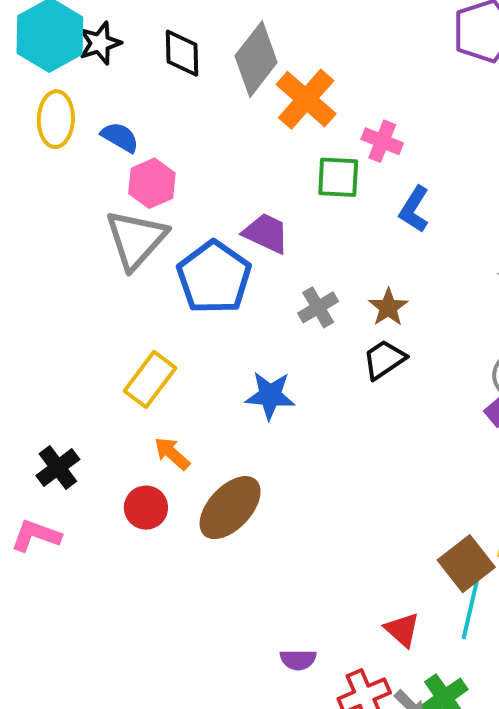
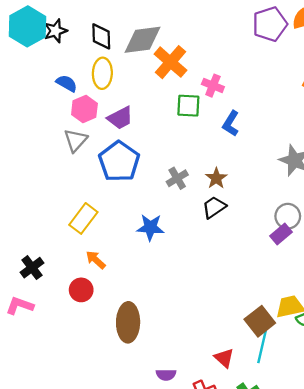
gray diamond: (256, 59) -> (143, 40), turned 45
yellow ellipse: (56, 119) -> (102, 73), moved
purple trapezoid: (266, 233) -> (120, 118), moved, turned 128
gray triangle: (136, 239) -> (76, 140), size x0.7
brown ellipse: (230, 508) -> (128, 322), moved, turned -42

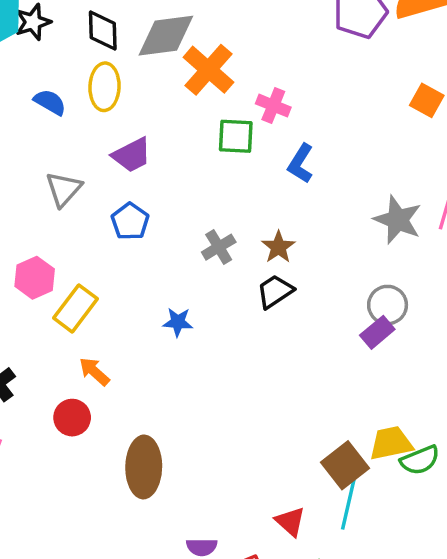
pink hexagon: (84, 109) -> (35, 278), moved
blue pentagon: (119, 161) -> (130, 221), size x0.6
blue star: (150, 227) -> (178, 322), size x0.7

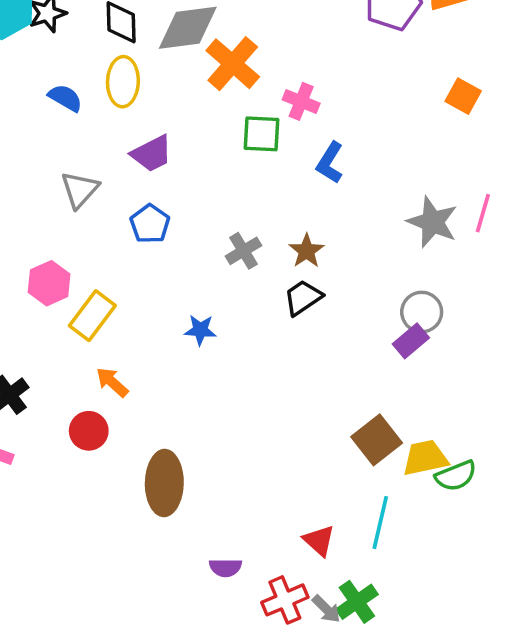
brown square: (345, 465) -> (377, 440), moved

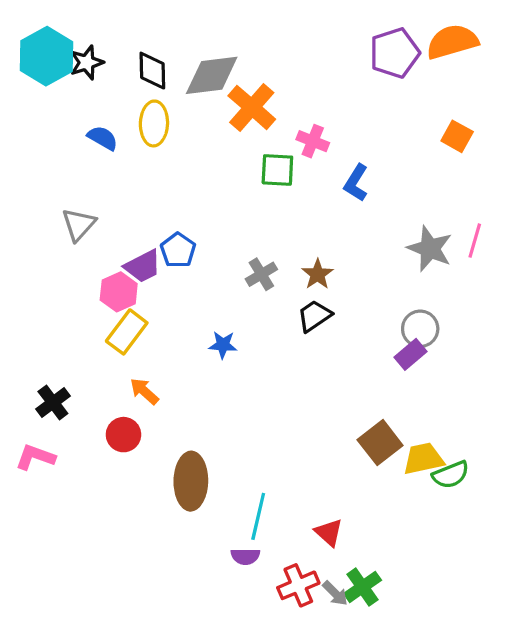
purple trapezoid: (152, 154) -> (143, 266), moved
blue L-shape: (330, 163) -> (356, 183), moved
gray triangle: (80, 190) -> (79, 225), moved
pink hexagon: (49, 283) -> (119, 292), moved
cyan line: (380, 523) -> (258, 516), moved

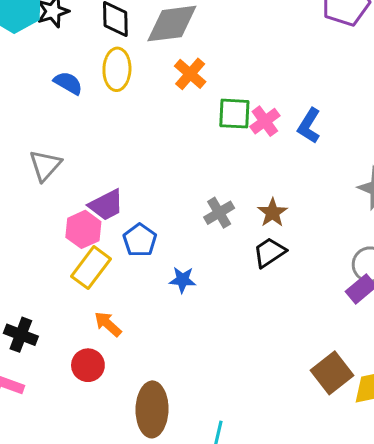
orange cross: (252, 107) -> (190, 74), moved, size x0.7
pink cross: (313, 141) -> (265, 121), moved, turned 32
blue pentagon: (178, 250) -> (140, 240), moved
black cross: (53, 403) -> (21, 335), turned -32

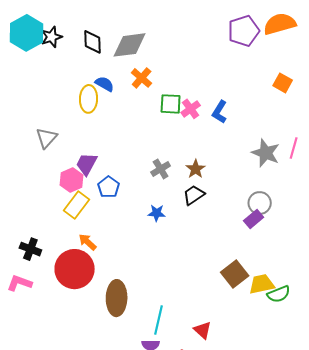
yellow ellipse: (117, 69) -> (89, 99), moved
blue semicircle: (68, 83) -> (105, 84), moved
purple trapezoid: (106, 205) -> (87, 164), turned 145
blue star: (183, 280) -> (157, 213), moved
red circle: (88, 365) -> (75, 269), size x1.8

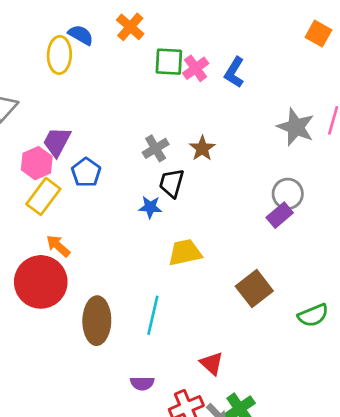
black trapezoid: (194, 195) -> (172, 183), moved, turned -40
yellow trapezoid: (262, 284) -> (185, 253), moved
cyan line: (159, 320) -> (153, 315), moved

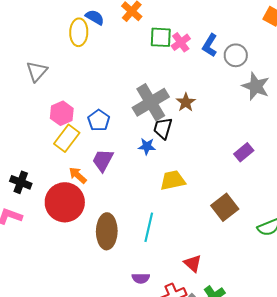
purple trapezoid: (57, 142) -> (103, 160), moved
gray cross: (156, 148) -> (151, 102), size x1.8
gray circle: (288, 194) -> (236, 55), moved

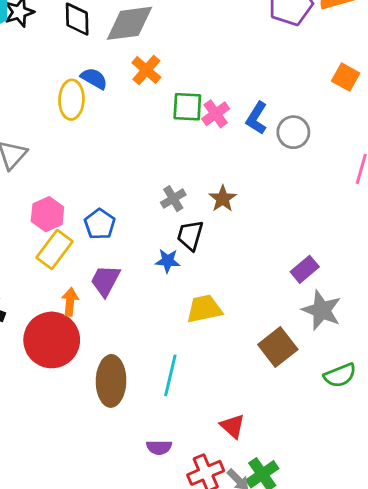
gray star: (256, 86) -> (322, 310), moved
gray cross: (151, 102) -> (173, 199), size x0.5
orange arrow: (78, 175) -> (70, 302), turned 54

